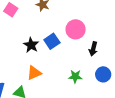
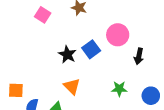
orange triangle: (34, 73) -> (72, 86), turned -49
blue circle: (103, 74) -> (151, 96), moved

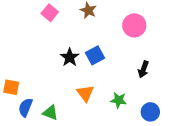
pink circle: (118, 35) -> (134, 25), moved
orange triangle: (72, 86) -> (85, 93), moved

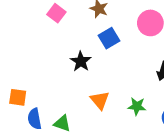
blue square: (95, 55) -> (109, 38), moved
blue semicircle: (25, 107) -> (35, 119), turned -30

